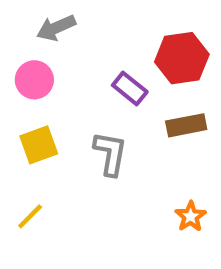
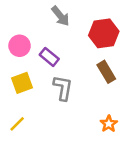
gray arrow: (56, 28) -> (60, 16), moved, turned -105
purple rectangle: (130, 88) -> (49, 57), moved
brown rectangle: (186, 125) -> (106, 72), turned 70

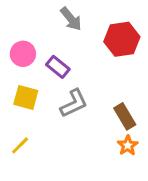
brown rectangle: (106, 72) -> (125, 116), moved
yellow square: (22, 83) -> (26, 97), turned 35
gray L-shape: (63, 88) -> (74, 103), turned 55

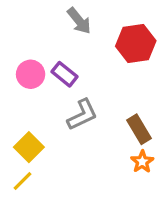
pink circle: (23, 54) -> (31, 74), moved
yellow square: (26, 97) -> (29, 147), moved, turned 30
yellow line: (20, 145) -> (22, 181), moved

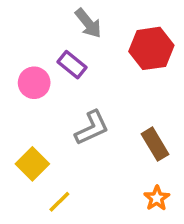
purple rectangle: (65, 74) -> (72, 65), moved
orange star: (142, 162) -> (157, 198), moved
yellow line: (22, 181) -> (59, 202), moved

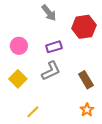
purple rectangle: (72, 65) -> (54, 47), moved, turned -56
yellow square: (32, 164) -> (18, 79), moved

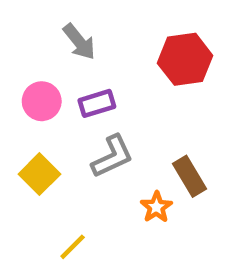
gray arrow: (49, 13) -> (79, 42), moved
purple rectangle: (54, 47) -> (97, 103), moved
orange star: (87, 110) -> (156, 207), moved

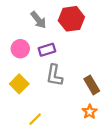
red hexagon: (185, 59) -> (71, 19), moved
gray L-shape: (112, 156) -> (54, 75), turned 125
orange star: (156, 207) -> (90, 112), moved

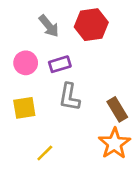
yellow square: (19, 84) -> (24, 108), turned 36
orange star: (90, 112) -> (114, 143), size x1.6

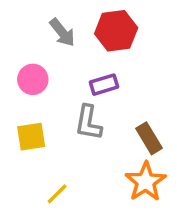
purple rectangle: (60, 64) -> (104, 85), moved

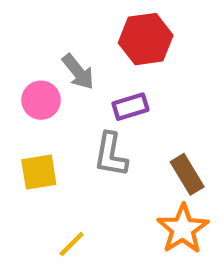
gray arrow: (62, 33) -> (78, 72), moved

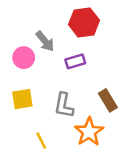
gray L-shape: (111, 155) -> (64, 105), moved
orange star: (183, 229) -> (89, 132), moved
yellow line: (72, 244) -> (41, 141), turned -72

